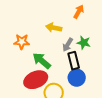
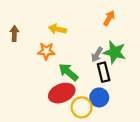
yellow arrow: (54, 28) -> (57, 29), moved
green star: (84, 43) -> (115, 52), size x1.5
blue circle: (77, 78) -> (99, 97), moved

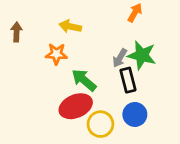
blue circle: (99, 97) -> (135, 114), moved

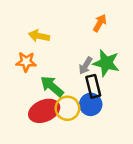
blue circle: (135, 114) -> (91, 104), moved
yellow circle: (100, 124) -> (67, 108), moved

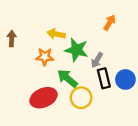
green star: (106, 63) -> (77, 50), moved
blue circle: (91, 104) -> (125, 79), moved
red ellipse: (44, 111) -> (44, 98), moved

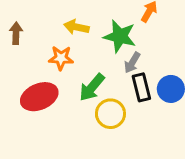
green star: (77, 50) -> (120, 36), moved
green arrow: (67, 78) -> (92, 87), turned -90
red ellipse: (44, 98) -> (39, 97), moved

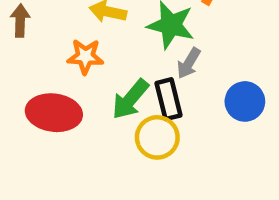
black rectangle: (141, 87) -> (168, 99), moved
red ellipse: (39, 97) -> (54, 113), turned 30

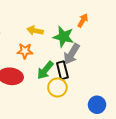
gray arrow: (189, 63) -> (72, 54), size x1.5
blue circle: (245, 101) -> (97, 105), moved

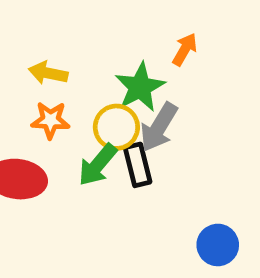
yellow arrow: (35, 31) -> (48, 73), moved
green star: (63, 37) -> (140, 87), turned 30
yellow circle: (57, 87) -> (116, 127), moved

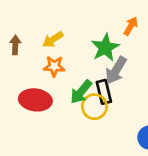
yellow arrow: (48, 73) -> (53, 39), turned -45
yellow circle: (116, 127) -> (94, 107), moved

